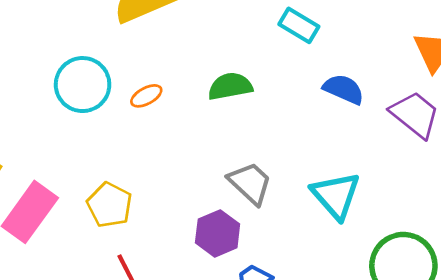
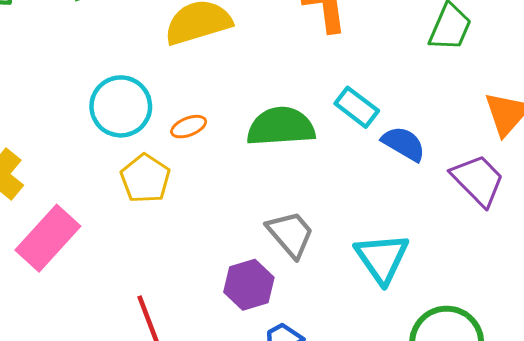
cyan rectangle: (299, 25) -> (357, 107), moved
green semicircle: (230, 86) -> (281, 127), size x1.4
yellow pentagon: (110, 205) -> (145, 179), moved

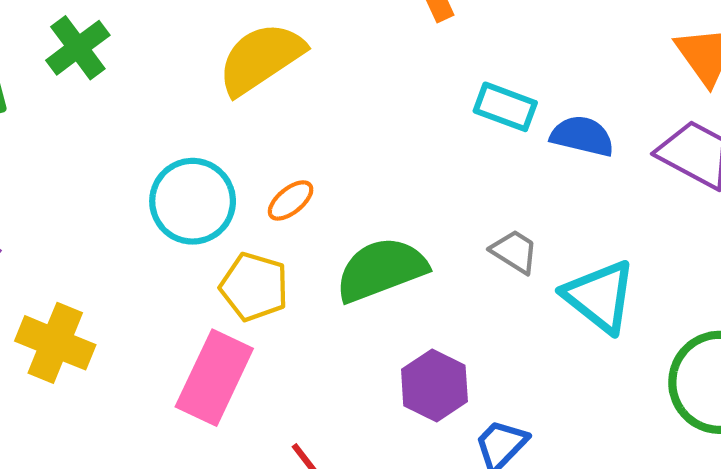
green semicircle: (281, 127) -> (381, 270), moved
gray trapezoid: (291, 234) -> (514, 252), moved, size x0.7
pink rectangle: (48, 238) -> (214, 378), moved

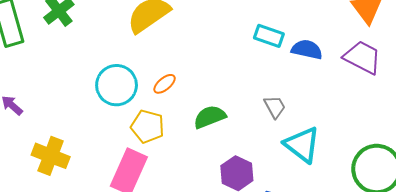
gray trapezoid: (514, 252) -> (275, 107), turned 30
green semicircle: (381, 270) -> (210, 117), size x0.7
cyan triangle: (600, 296) -> (302, 145), moved

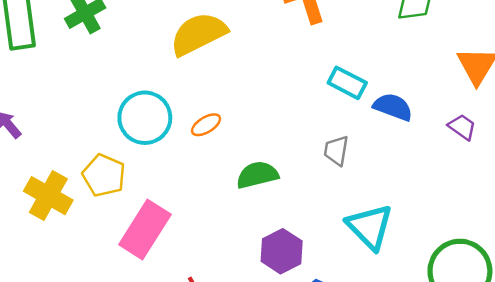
purple trapezoid: (362, 57) -> (462, 127), size x0.6
gray trapezoid: (275, 107) -> (336, 150), moved, turned -150
yellow pentagon: (148, 126) -> (104, 175), moved

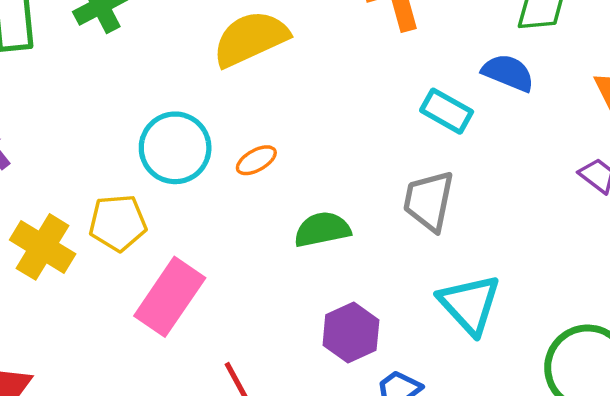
blue semicircle: (393, 107) -> (508, 73), moved
gray trapezoid: (336, 150) -> (429, 201), size x1.5
yellow pentagon: (104, 175) -> (118, 223), turned -30

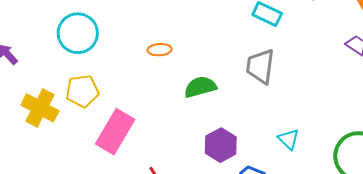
cyan circle: (175, 148) -> (78, 33), moved
orange ellipse: (256, 160) -> (160, 50), turned 30
cyan triangle: (470, 304) -> (289, 139), moved, size x0.6

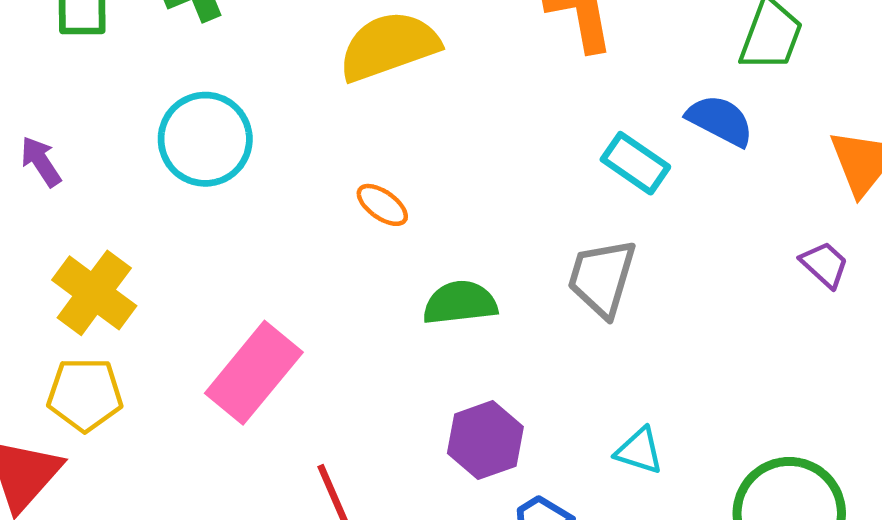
orange ellipse: (160, 50) -> (382, 205), turned 30
yellow pentagon: (82, 91) -> (85, 394), moved
cyan triangle: (289, 139) -> (639, 451), turned -35

